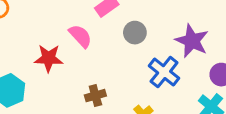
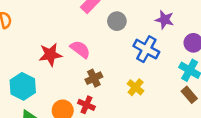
pink semicircle: (80, 36) -> (80, 49), moved
purple star: (192, 41) -> (165, 20), size x0.7

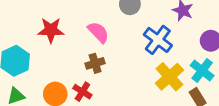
pink semicircle: (80, 49) -> (98, 32), moved
yellow cross: (136, 87) -> (169, 77), moved, size x1.5

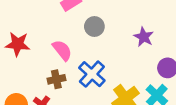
blue cross: (158, 40) -> (92, 74), moved

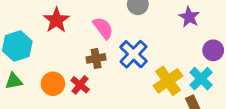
red star: (18, 44) -> (56, 20), turned 30

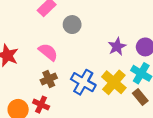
purple star: (189, 17) -> (117, 47), moved, turned 30
blue cross: (134, 54) -> (83, 82), moved

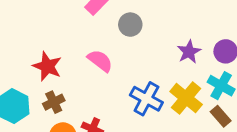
brown cross: (49, 79) -> (54, 102), moved

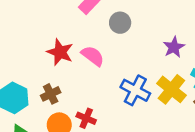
red star: (47, 66) -> (60, 52), moved

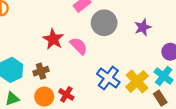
gray circle: (120, 23) -> (104, 23), size x1.5
purple star: (174, 47) -> (143, 27), moved

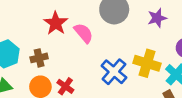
yellow cross: (137, 81) -> (147, 63), moved, turned -35

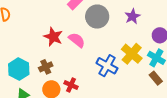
yellow cross: (147, 63) -> (132, 54), turned 35

